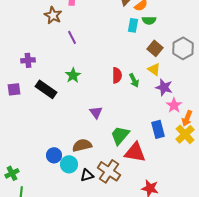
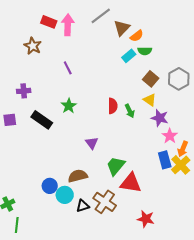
brown star: (53, 15) -> (33, 46), moved
cyan rectangle: (133, 25) -> (129, 56), turned 40
blue rectangle: (158, 129) -> (165, 160), moved

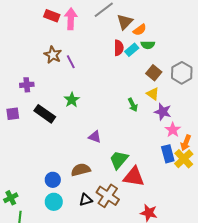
brown star: (33, 46) -> (53, 55), moved
red semicircle: (113, 106) -> (119, 48), moved
purple triangle: (92, 143) -> (95, 137), turned -32
cyan circle: (65, 195) -> (54, 202), moved

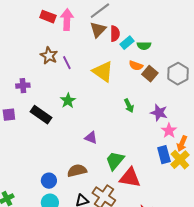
brown triangle: (125, 22) -> (98, 30), moved
orange semicircle: (140, 30) -> (136, 66), moved, turned 56
red semicircle: (119, 48) -> (115, 34), moved
cyan rectangle: (132, 50) -> (127, 43), moved
yellow triangle: (153, 94) -> (103, 72), moved, size x1.6

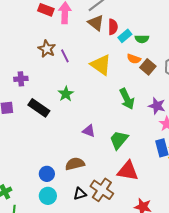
brown triangle: (98, 30) -> (96, 23), turned -36
green arrow: (129, 106) -> (127, 99), size x1.5
green trapezoid: (115, 161) -> (119, 140), moved

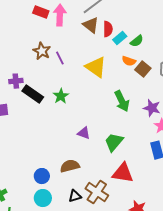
green semicircle: (142, 39) -> (137, 41), turned -40
black rectangle: (39, 108) -> (33, 94), moved

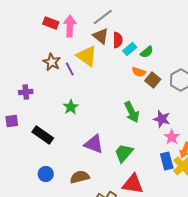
yellow triangle: (96, 67) -> (87, 56), moved
black rectangle: (33, 94) -> (43, 135), moved
purple triangle: (84, 133) -> (94, 144), size x1.5
blue circle: (42, 176) -> (46, 174), moved

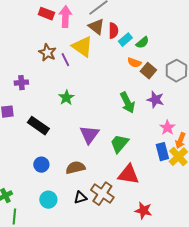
purple star: (162, 119) -> (155, 100), moved
purple triangle: (94, 144) -> (89, 135), turned 45

